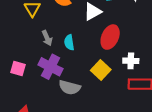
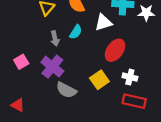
cyan semicircle: (69, 42) -> (76, 32), moved, turned -152
pink square: (18, 69) -> (21, 62), turned 32

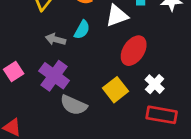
gray arrow: (55, 39) -> (55, 39), turned 120
white cross: (130, 77) -> (155, 84), turned 32

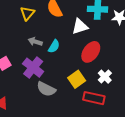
cyan semicircle: (82, 30) -> (54, 46), moved
red rectangle: (162, 115) -> (94, 98), moved

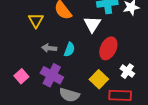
white triangle: (80, 26) -> (92, 24), turned -30

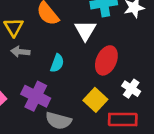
gray arrow: (49, 48) -> (20, 52), moved

